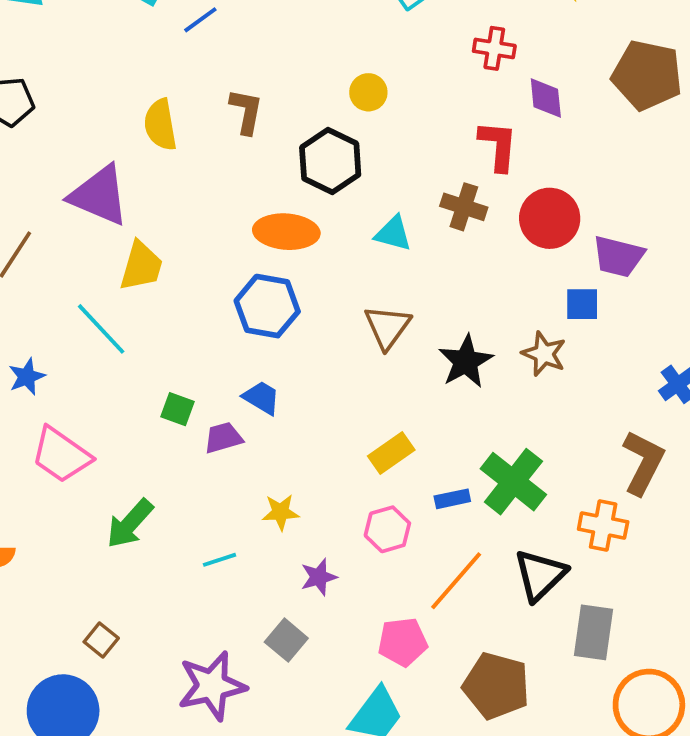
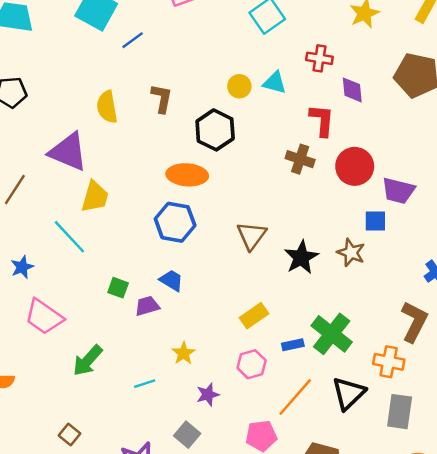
cyan triangle: (393, 234) -> (275, 83), moved
yellow star: (281, 512) -> (184, 353), turned -30
gray rectangle: (594, 632) -> (400, 412), moved

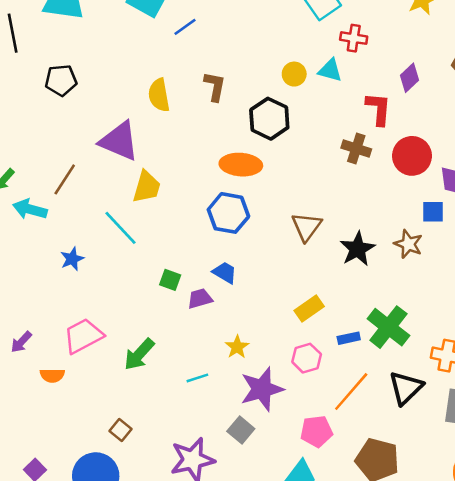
red cross: (319, 58) -> (354, 38), moved
purple diamond: (352, 90) -> (410, 78), turned 52
pink trapezoid: (44, 317) -> (83, 336), moved, turned 117
purple star: (208, 395) -> (262, 389), size x1.8

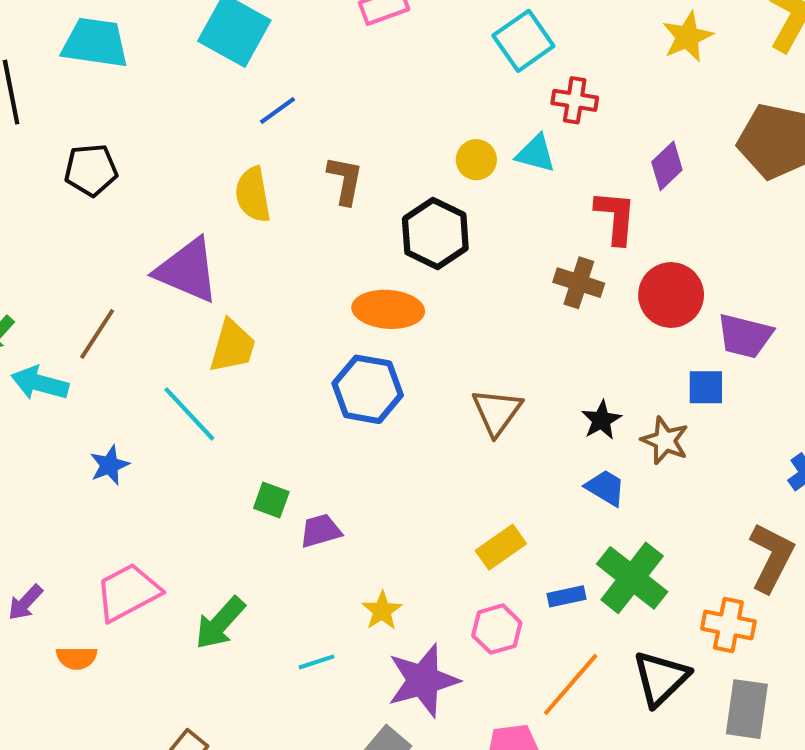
blue line: (185, 27) -> (277, 111), moved
black star: (357, 249) -> (601, 420), moved, size x0.7
blue trapezoid: (225, 273) -> (605, 488), moved

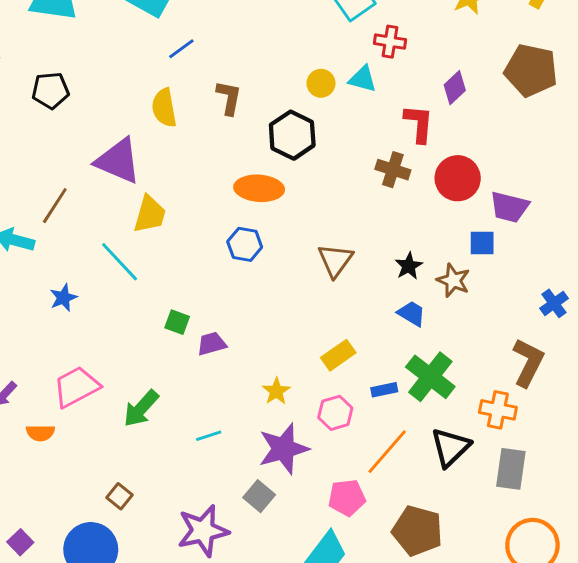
blue hexagon: (368, 389) -> (245, 244), size x0.7
yellow star: (382, 611) -> (276, 391), moved

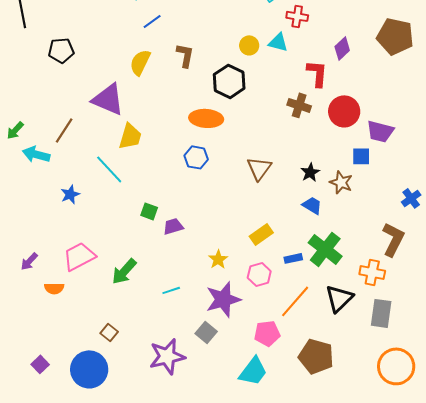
yellow semicircle: (164, 108) -> (140, 62), turned 36

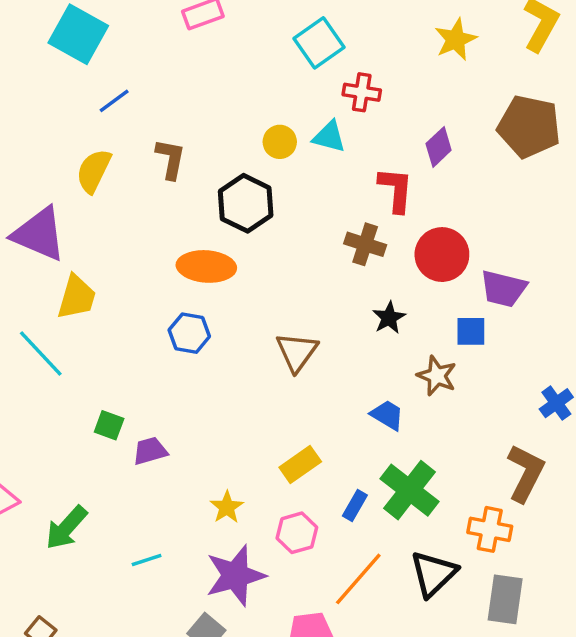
black star: (310, 172) -> (389, 318), moved
blue rectangle: (293, 258) -> (355, 505), turned -48

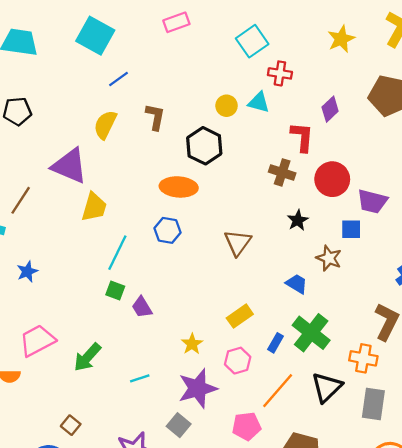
cyan line: (41, 354) -> (117, 253), moved, turned 69
purple trapezoid: (150, 451) -> (142, 307), turned -105

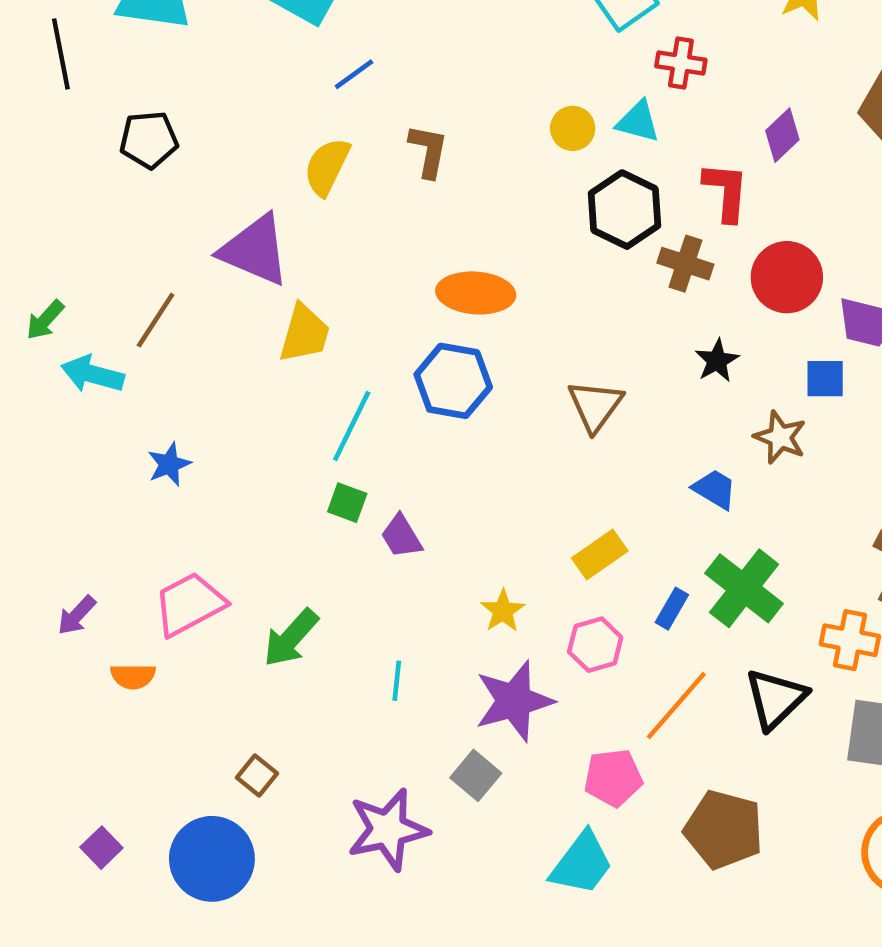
black hexagon: (204, 146) -> (625, 210), moved
blue hexagon: (168, 230) -> (453, 381), size x1.4
cyan line: (140, 378) -> (397, 681), turned -66

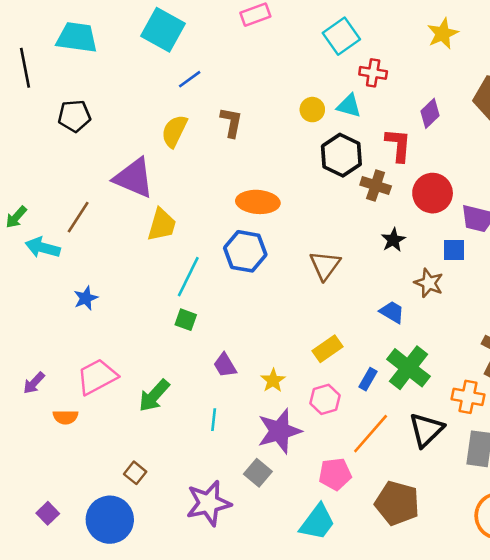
purple trapezoid: (401, 536) -> (225, 365), moved

